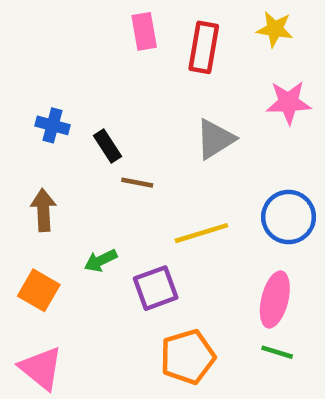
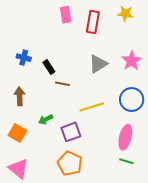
pink star: (289, 102) -> (132, 61), moved, turned -30
orange pentagon: (188, 357) -> (70, 163), moved, turned -30

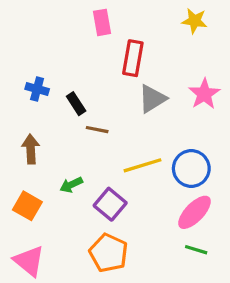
red rectangle: (93, 22) -> (133, 58), moved
blue circle: (132, 100) -> (191, 169), moved
purple square: (71, 132) -> (110, 204), turned -30
pink ellipse: (125, 137) -> (195, 212), turned 30

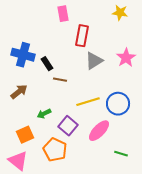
blue cross: (37, 89) -> (23, 55), size x1.6
brown arrow: (31, 149) -> (19, 92), turned 54
orange square: (27, 206) -> (25, 135), moved, turned 36
pink ellipse: (195, 212) -> (99, 131), moved
orange pentagon: (109, 253) -> (55, 150), moved

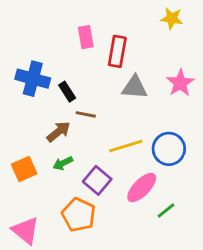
pink rectangle: (63, 14) -> (86, 37), moved
gray triangle: (94, 61) -> (134, 87), turned 36
brown arrow: (19, 92) -> (59, 132), moved
orange square: (25, 135) -> (24, 169), moved
green line: (121, 154) -> (166, 210), moved, turned -56

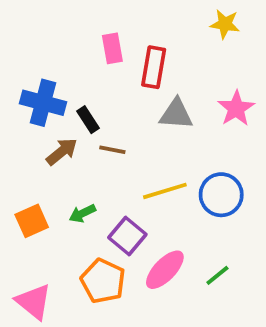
brown arrow: (59, 132) -> (62, 152), moved
pink ellipse: (142, 188) -> (165, 270), moved

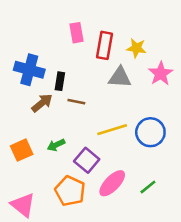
yellow star: (225, 24) -> (136, 48), moved
black rectangle: (88, 120) -> (60, 81), turned 42

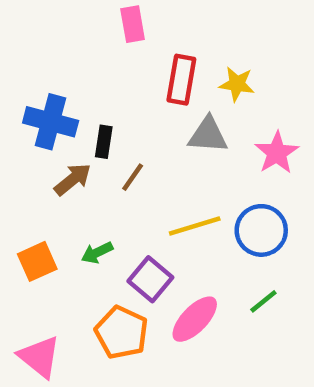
pink rectangle: (76, 33) -> (133, 24), moved
pink star: (161, 74) -> (277, 153), moved
brown line: (76, 102) -> (133, 177), turned -66
green line: (148, 187) -> (263, 301), moved

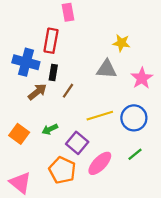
red rectangle: (181, 80) -> (51, 41), moved
orange square: (37, 261) -> (19, 134), turned -30

